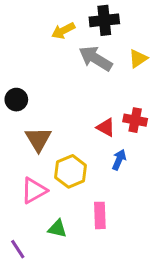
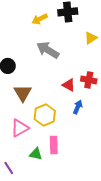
gray arrow: (96, 58) -> (48, 50), moved
pink rectangle: (100, 215) -> (54, 145), moved

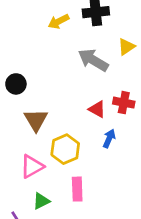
gray arrow: (48, 50) -> (93, 60), moved
green triangle: (36, 154) -> (41, 201), moved, turned -40

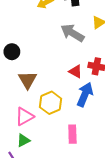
blue arrow: (109, 139) -> (85, 94), size x1.6
pink rectangle: (77, 189) -> (72, 134), moved
green triangle: (41, 201) -> (23, 140), moved

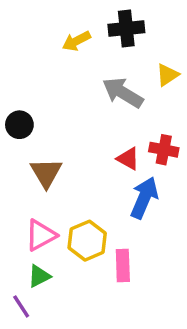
yellow hexagon: (50, 103) -> (87, 241), moved

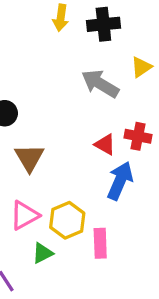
yellow arrow: (76, 41) -> (61, 18), moved, turned -55
green triangle: (39, 276) -> (43, 253), moved

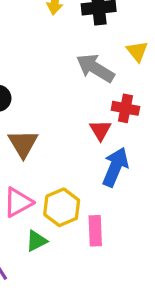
yellow triangle: (141, 67) -> (137, 51), turned -35
red cross: (138, 136) -> (125, 108), moved
red triangle: (105, 145) -> (100, 130), turned 30

